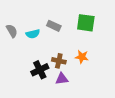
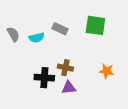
orange star: (82, 57) -> (107, 71), moved
black cross: (40, 70) -> (44, 78), turned 30

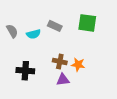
orange star: (107, 71) -> (78, 65), moved
black cross: (44, 78) -> (25, 71), moved

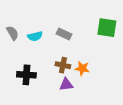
green square: (87, 23) -> (107, 28), moved
gray rectangle: (55, 26) -> (64, 34), moved

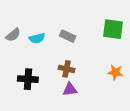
gray semicircle: (13, 33) -> (13, 35), turned 80
orange star: (82, 68) -> (115, 72), moved

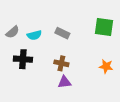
black cross: (28, 79) -> (23, 59), moved

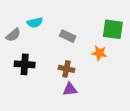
cyan semicircle: (34, 35) -> (35, 22), moved
orange star: (106, 66) -> (99, 53), moved

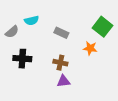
green square: (113, 29) -> (103, 27), turned 30

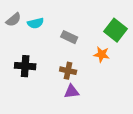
gray semicircle: (12, 32) -> (14, 20), moved

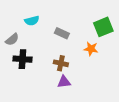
gray semicircle: (14, 20) -> (12, 39), moved
green square: (116, 30) -> (103, 27), turned 30

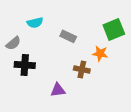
brown cross: (61, 63) -> (82, 70), moved
purple triangle: (64, 82) -> (58, 90), moved

